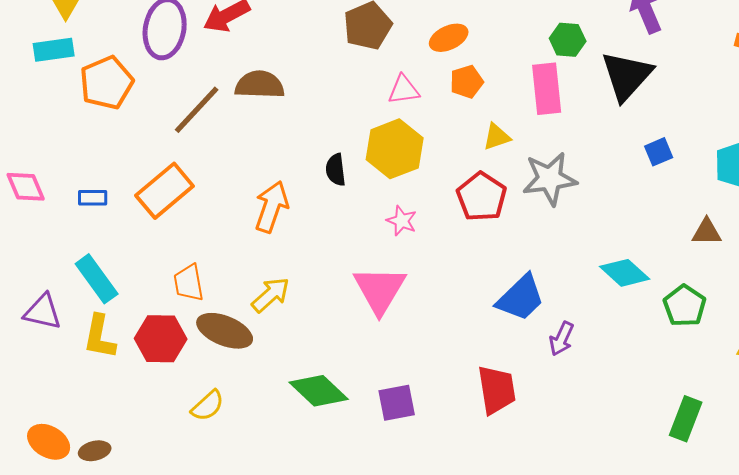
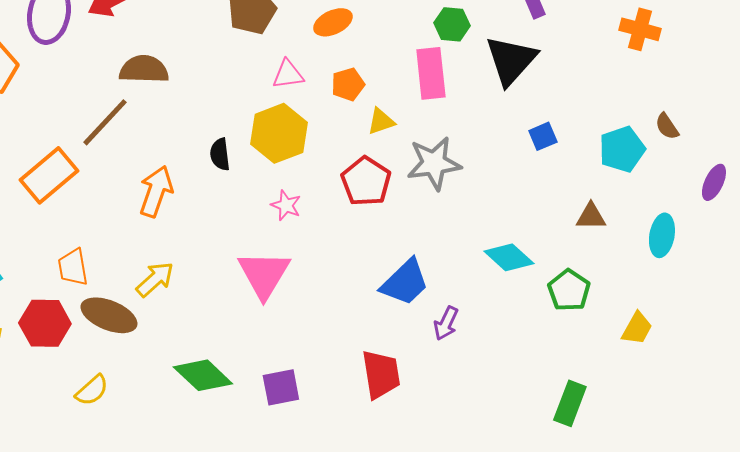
orange pentagon: (467, 82) -> (348, 84), moved
brown line: (197, 110) -> (105, 122), moved

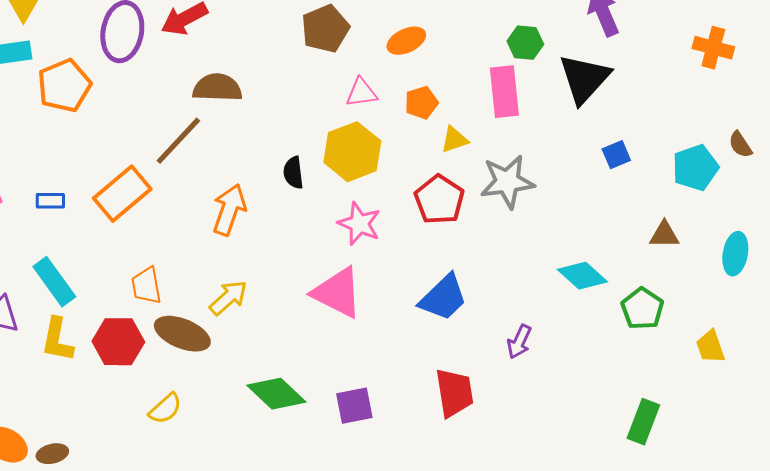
pink star: (286, 205) -> (359, 224), size x1.4
pink triangle: (264, 274) -> (337, 293), turned -34
blue trapezoid: (405, 282) -> (443, 298), moved
yellow trapezoid: (637, 328) -> (710, 347), turned 132

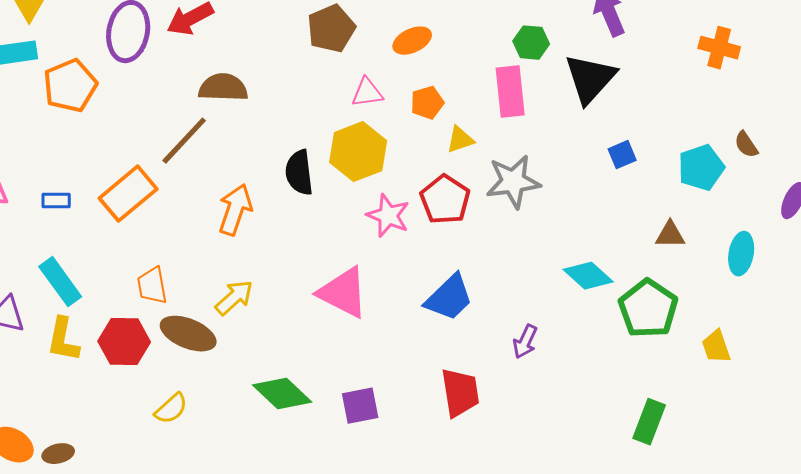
black semicircle: (293, 173) -> (299, 173), size x1.4
pink star: (359, 224) -> (388, 216), moved
green pentagon: (642, 309) -> (648, 309), size x1.4

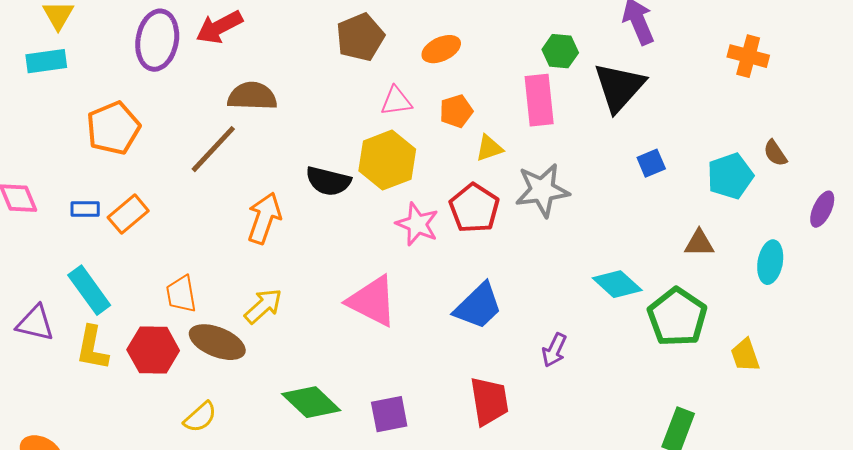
orange pentagon: (70, 86) -> (113, 128), moved
black semicircle: (299, 173) -> (328, 181), turned -69
orange rectangle: (128, 194) -> (128, 214), moved, size x0.7

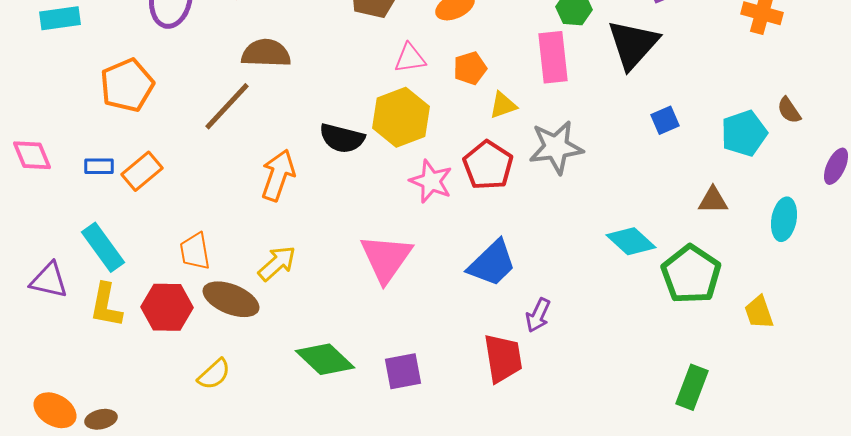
pink triangle: (372, 301) -> (386, 258), turned 38
purple arrow: (554, 350) -> (538, 315), moved

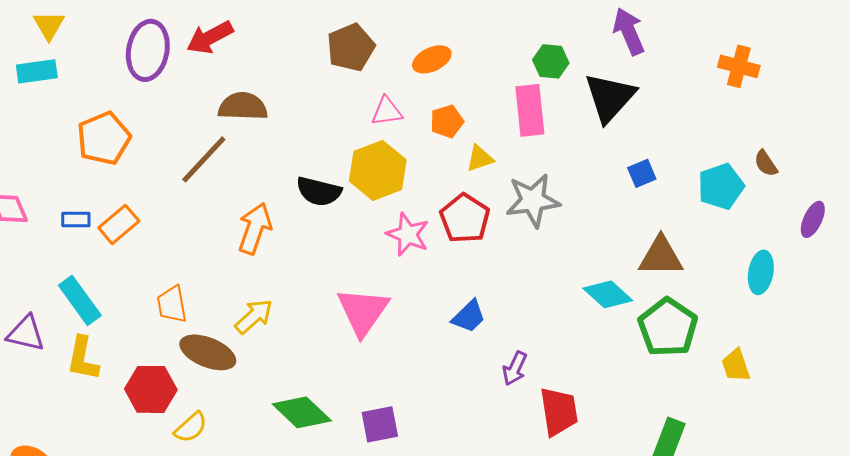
brown triangle: (713, 200) -> (661, 256), moved, size x1.5
blue trapezoid: (492, 263) -> (469, 316), size x0.7
red hexagon: (167, 307) -> (151, 389), moved
red trapezoid: (503, 358) -> (559, 411), moved

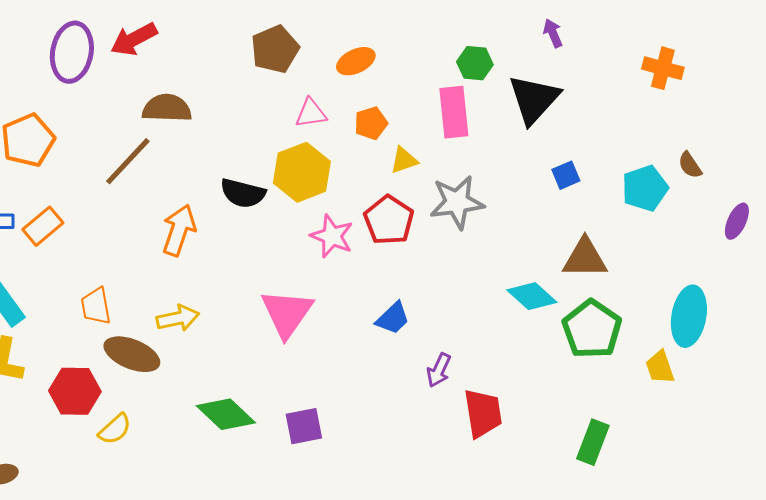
purple arrow: (629, 31) -> (553, 33), size x0.6
cyan ellipse: (761, 272) -> (689, 316), moved, size x1.4
yellow arrow: (254, 316) -> (178, 318), turned 30

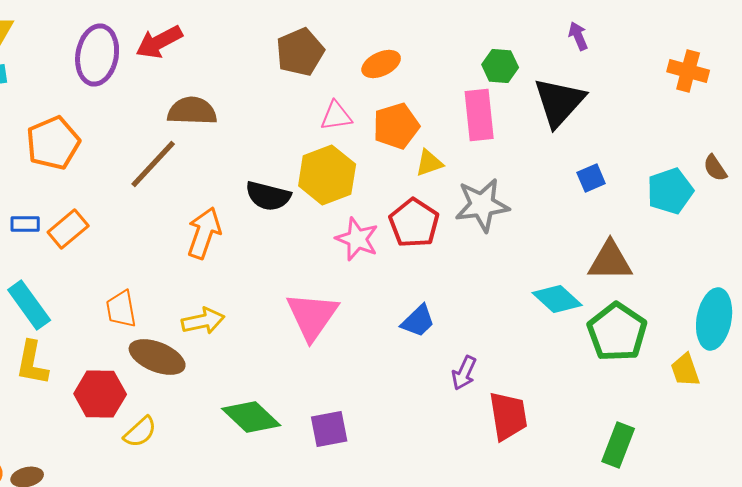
orange pentagon: (371, 123) -> (396, 126), size x1.4

